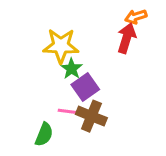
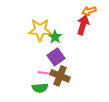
green star: (72, 69) -> (55, 37), moved
green semicircle: (44, 134) -> (40, 88), moved, turned 63

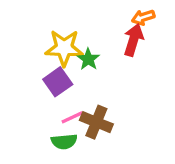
purple square: (56, 57) -> (58, 82), moved
pink line: (45, 73) -> (72, 117), turned -32

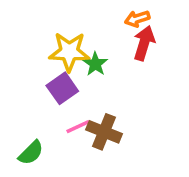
orange arrow: (143, 17) -> (137, 19), moved
green semicircle: (64, 142) -> (31, 153), moved, turned -40

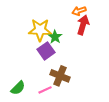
purple square: (62, 88) -> (46, 51), moved
pink line: (78, 127) -> (45, 90), moved

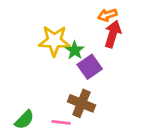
purple square: (46, 51) -> (90, 67), moved
pink line: (45, 90) -> (61, 122), turned 32

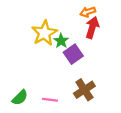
yellow star: (54, 41) -> (44, 33), turned -30
brown cross: (81, 103) -> (84, 90), moved, turned 35

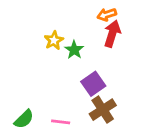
yellow star: (44, 33) -> (54, 40), size x0.6
purple square: (73, 54) -> (93, 84), moved

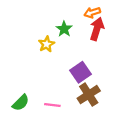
yellow star: (54, 40) -> (47, 44), moved
green star: (74, 50) -> (64, 29), moved

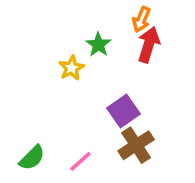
orange arrow: (92, 13) -> (141, 20), turned -49
pink line: (52, 105) -> (80, 161), turned -49

